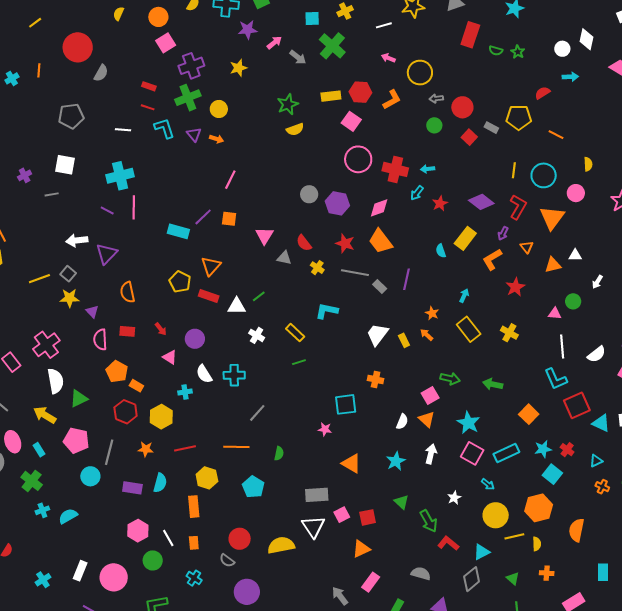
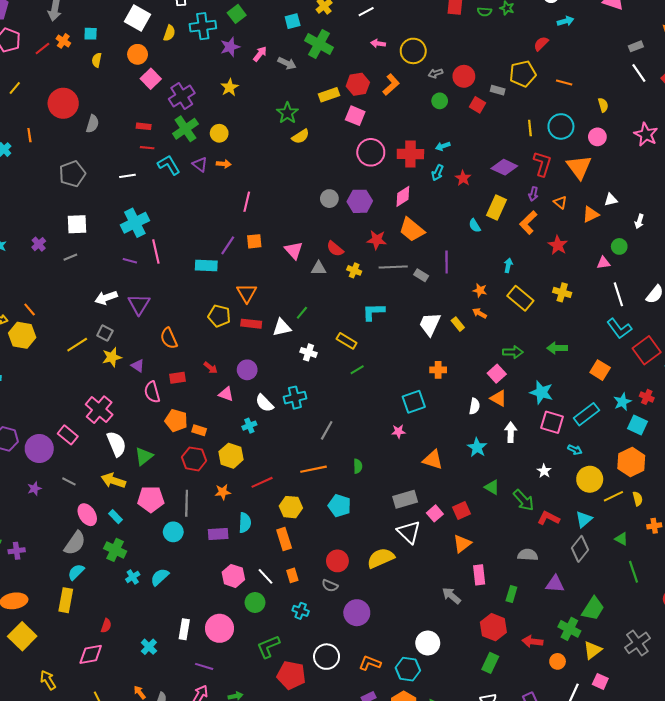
pink rectangle: (371, 582) -> (479, 575), turned -30

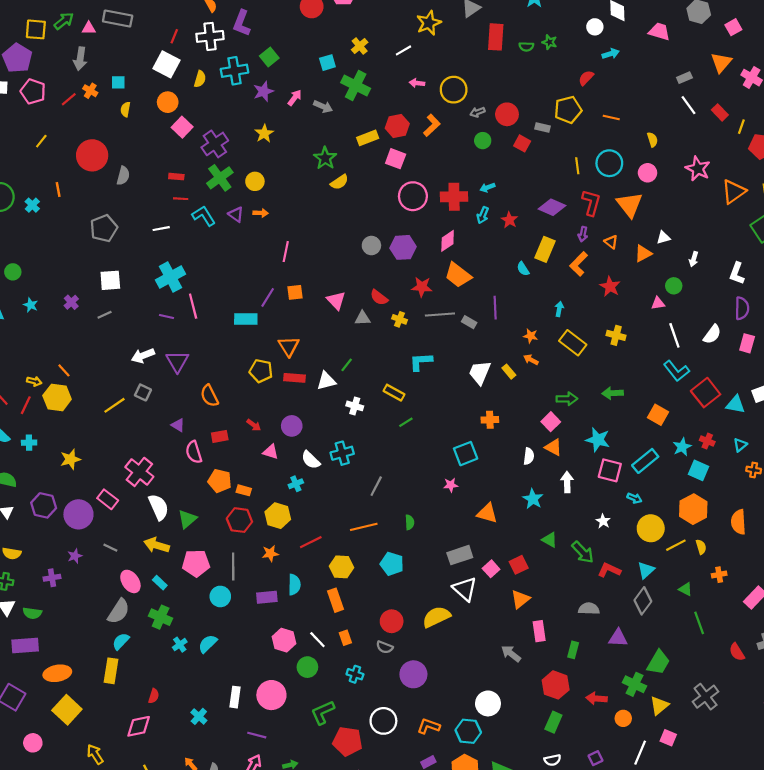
yellow star: (112, 357) -> (70, 459), moved
purple cross: (17, 551) -> (52, 578), moved

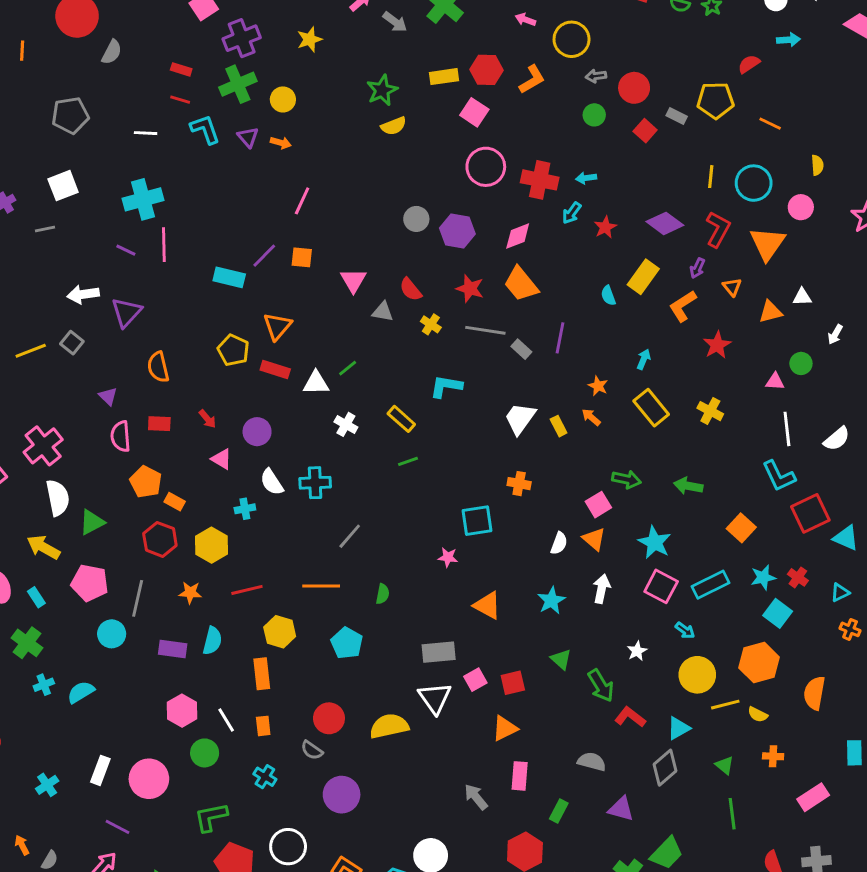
white square: (110, 280) -> (63, 186), turned -30
yellow semicircle: (701, 547) -> (758, 714), turned 120

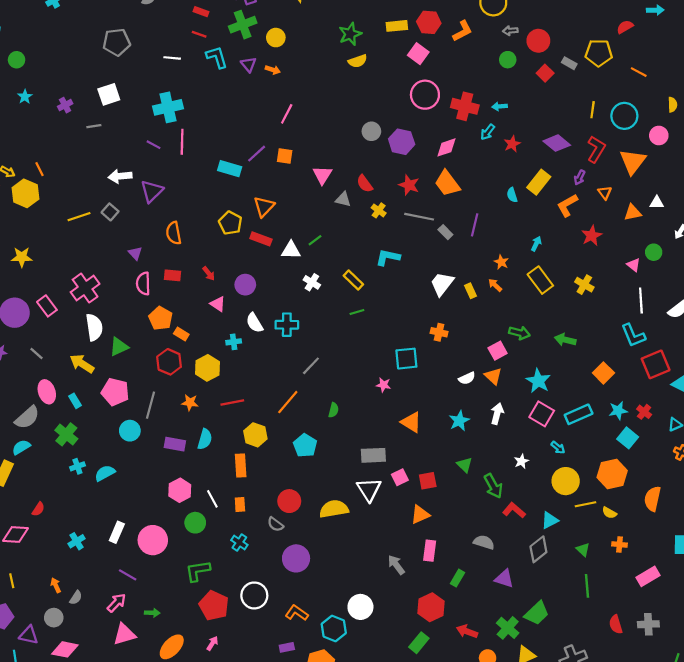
pink triangle: (775, 382) -> (634, 265), turned 32
white semicircle: (559, 543) -> (467, 378), turned 42
orange line: (321, 586) -> (288, 402), turned -52

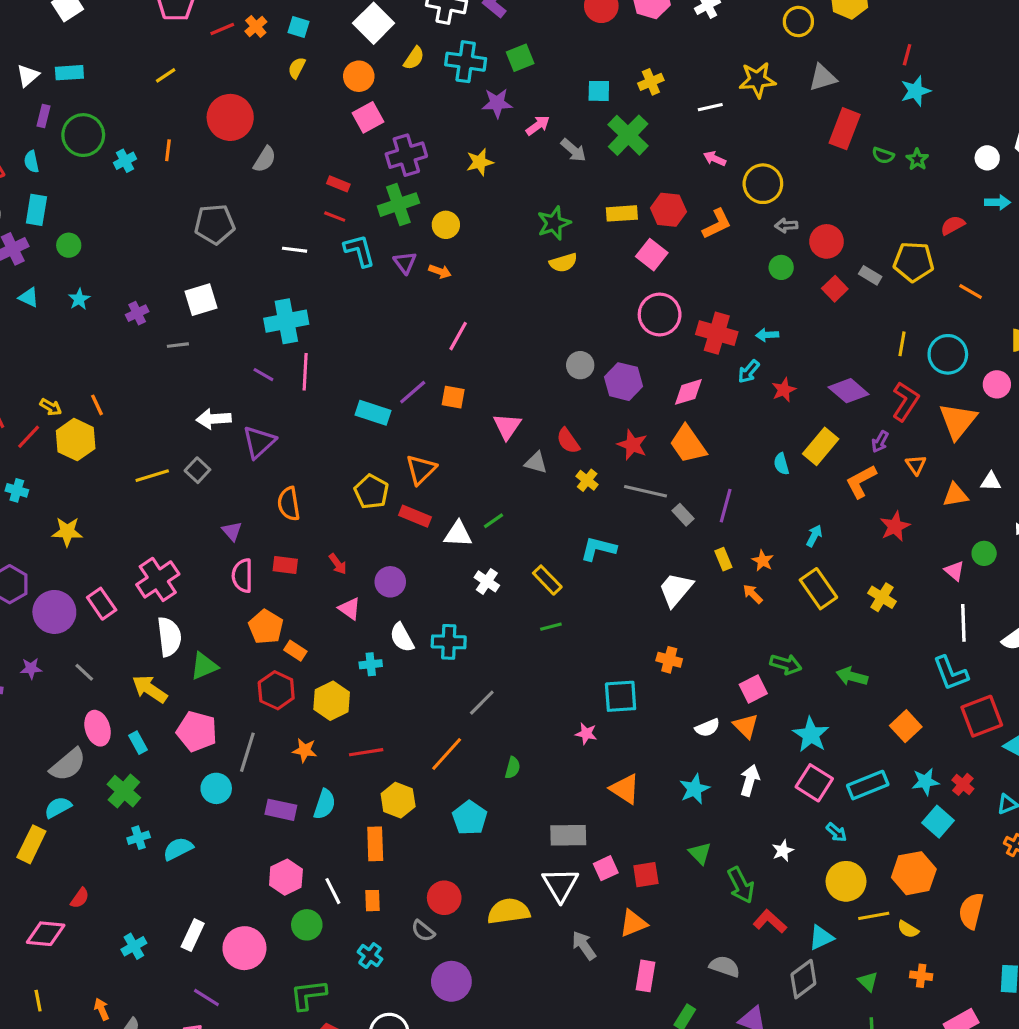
yellow rectangle: (470, 291) -> (723, 559), moved
gray arrow: (396, 565) -> (584, 945), moved

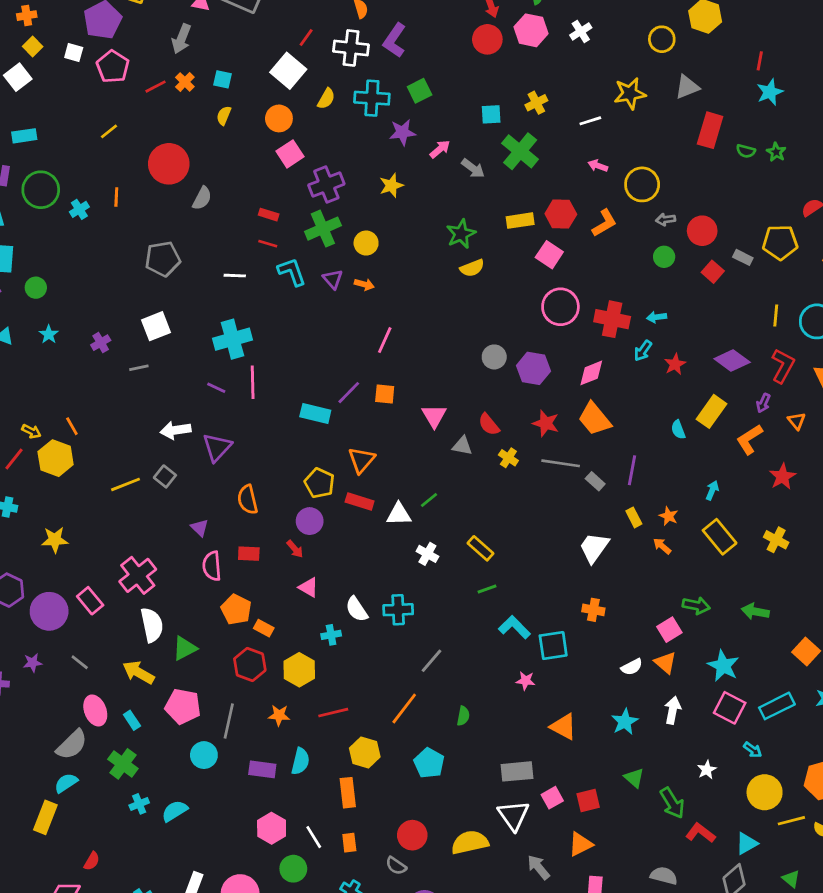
cyan L-shape: (598, 549) -> (514, 627), moved, turned 36
purple circle: (390, 582) -> (310, 521), moved

